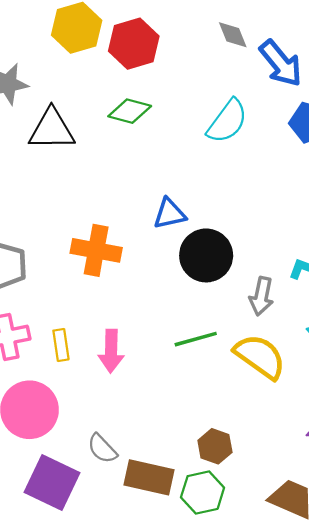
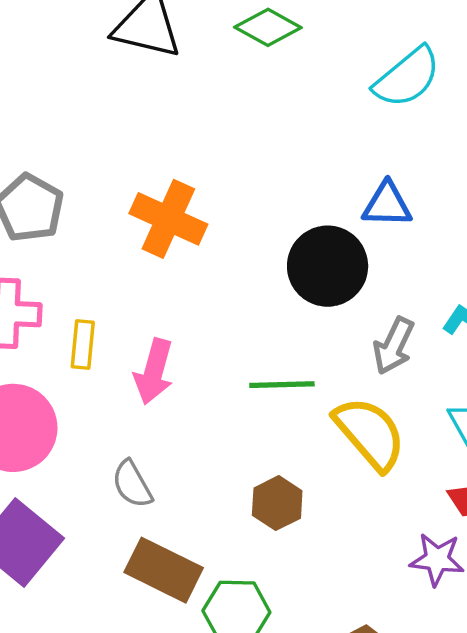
blue triangle: (170, 214) -> (387, 205), moved
brown hexagon: (215, 446) -> (277, 503), moved
gray semicircle: (102, 449) -> (132, 484), moved

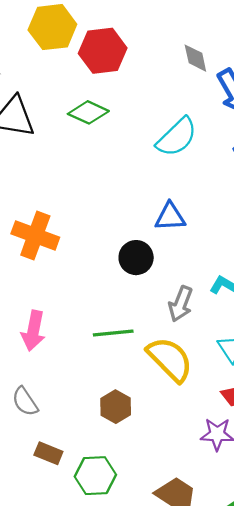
black circle: (328, 266) -> (136, 258), size x0.7
brown rectangle: (164, 570) -> (48, 453), size x0.6

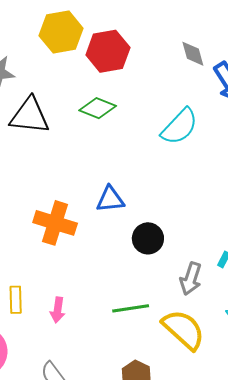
blue triangle: (170, 217) -> (110, 199), moved
pink arrow: (33, 331) -> (58, 310), size x0.7

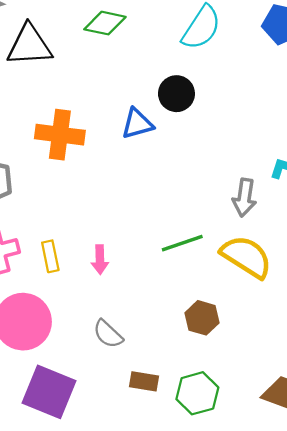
orange cross: (55, 223) -> (60, 135), moved
black circle: (148, 238) -> (176, 94), moved

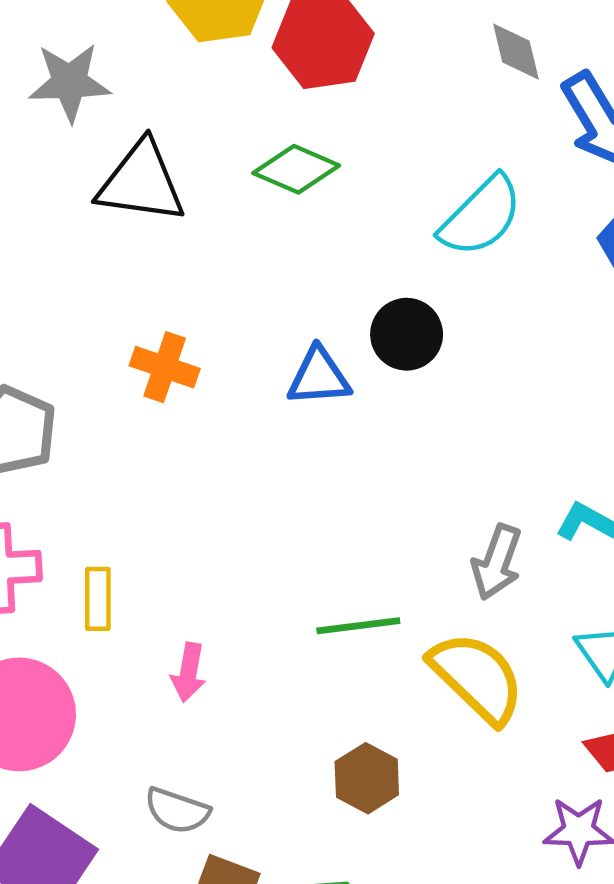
orange cross: (60, 135) -> (165, 367), size x0.7
pink arrow: (100, 260) -> (189, 672), moved
gray semicircle: (108, 334) -> (177, 811), moved, turned -36

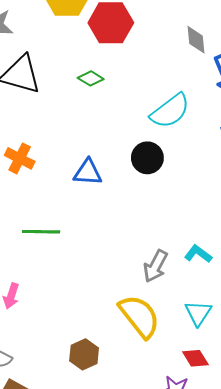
green diamond: (296, 169) -> (91, 78), size x0.7
black circle: (407, 334) -> (147, 158), moved
green line: (358, 626) -> (41, 232), moved

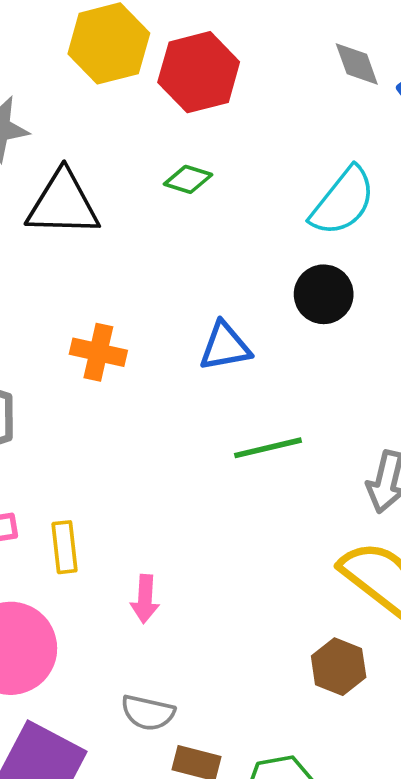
green line: (41, 232) -> (268, 448), moved
brown hexagon: (84, 354) -> (339, 667), moved

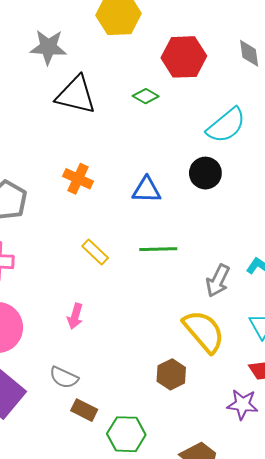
red hexagon: (199, 72) -> (184, 57), moved
yellow rectangle: (65, 547) -> (95, 252), moved, turned -52

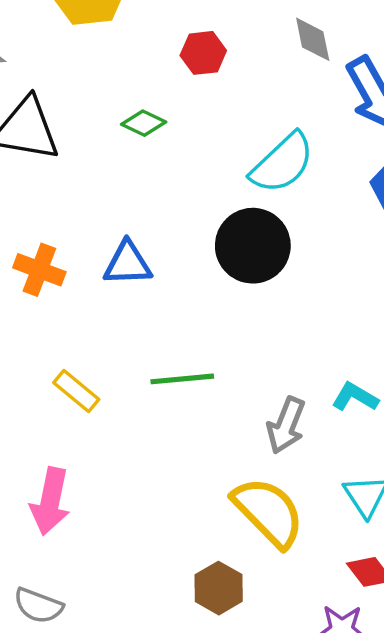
red hexagon: (184, 57) -> (203, 53), size x0.6
black circle: (205, 173) -> (253, 246), size x1.4
blue triangle: (147, 190) -> (128, 263), moved
pink arrow: (75, 316) -> (50, 501), size x1.5

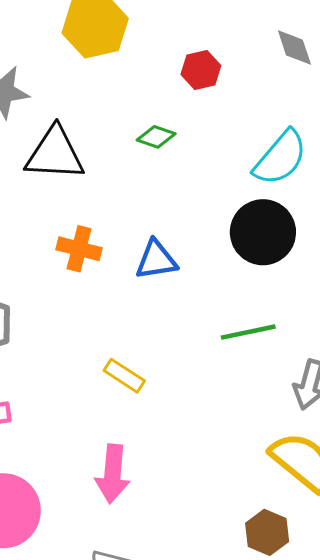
orange cross: (39, 270) -> (79, 249), moved
green line: (182, 379) -> (248, 332), moved

